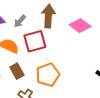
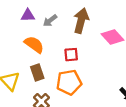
red square: (35, 41) -> (71, 55), moved, size x0.6

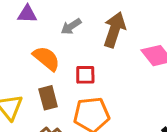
purple triangle: (28, 15) -> (27, 14), moved
red square: (71, 55) -> (85, 75), moved

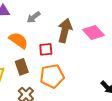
brown arrow: (114, 30) -> (65, 31), moved

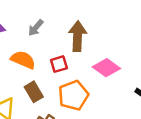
pink diamond: (93, 33) -> (106, 68), moved

